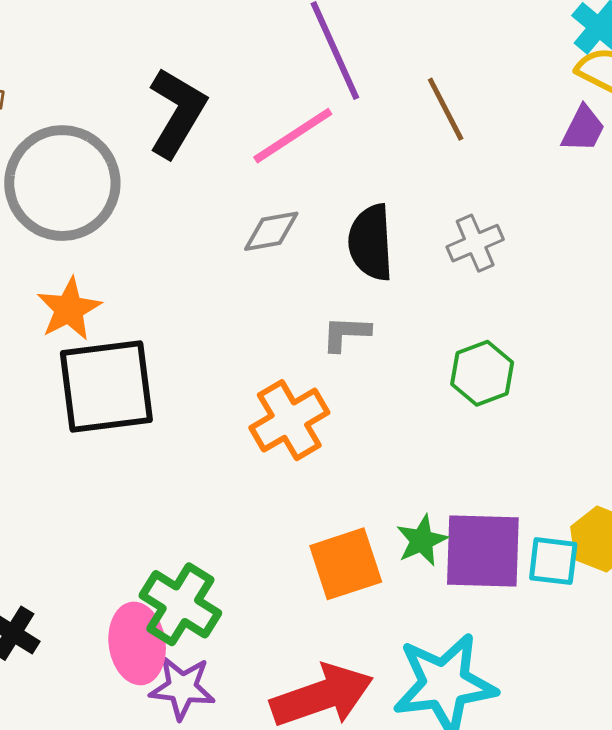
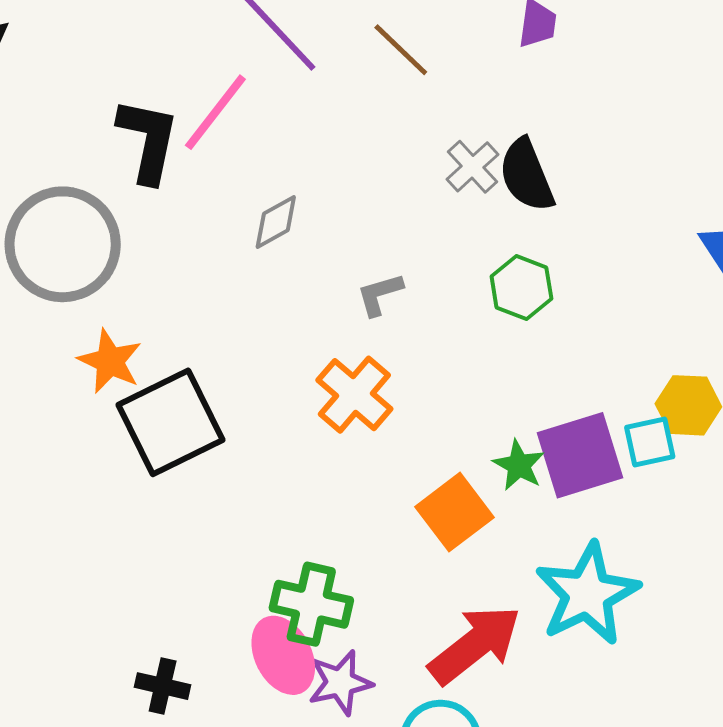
pink line: (293, 136) -> (215, 112), moved
black semicircle: (371, 242) -> (527, 175), moved

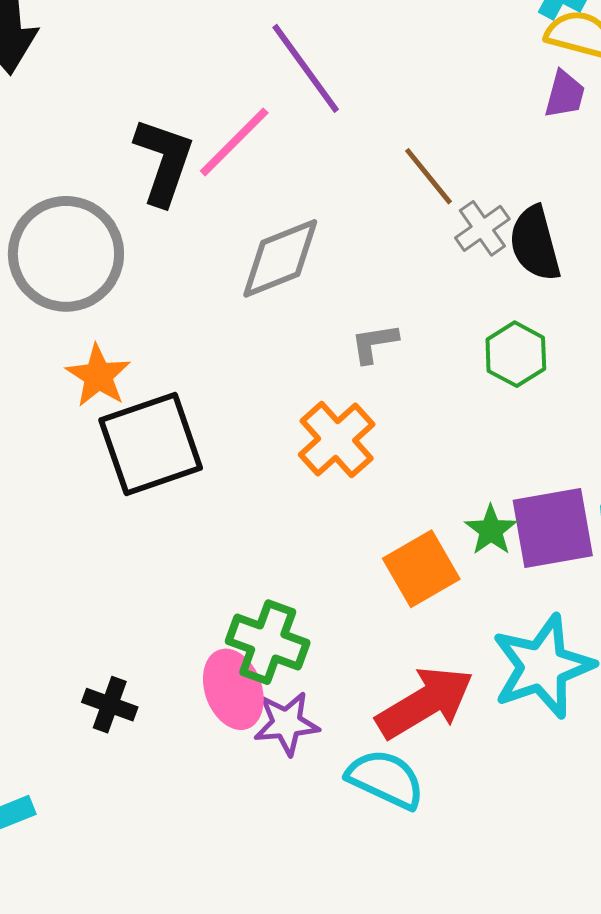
brown line: (401, 50) -> (428, 176), moved
gray diamond: (276, 222) -> (280, 258), size x1.6

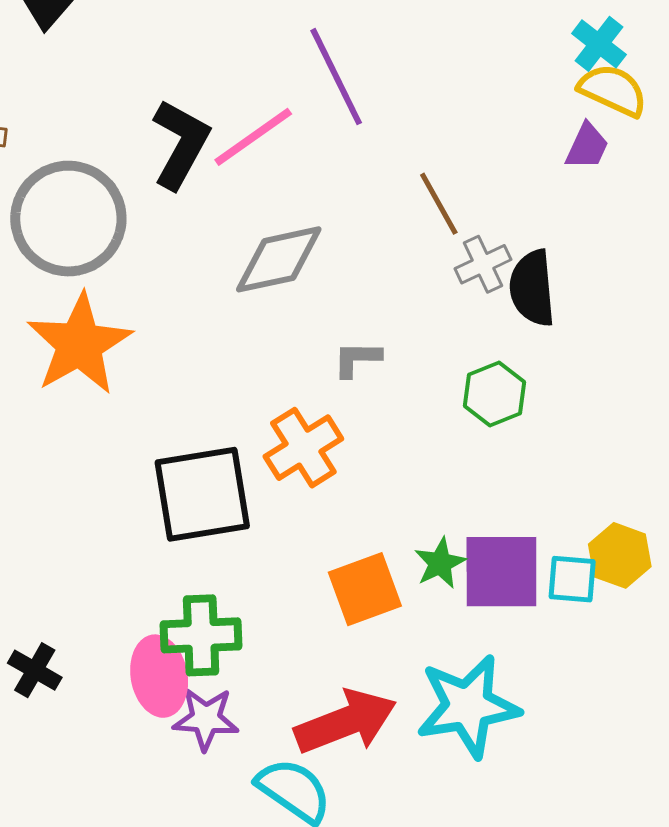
orange star: (98, 376) -> (79, 344), size x1.6
black square: (151, 444) -> (202, 494), moved
green cross: (268, 642) -> (201, 635), turned -32

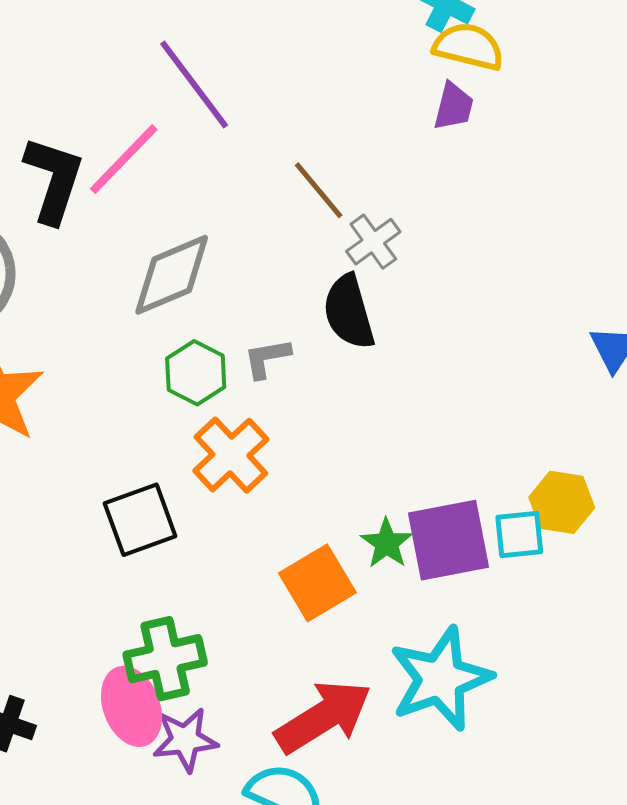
black semicircle: (532, 288) -> (349, 312), moved
green hexagon: (495, 394) -> (196, 373), moved
black square: (202, 494) -> (140, 520), size x0.7

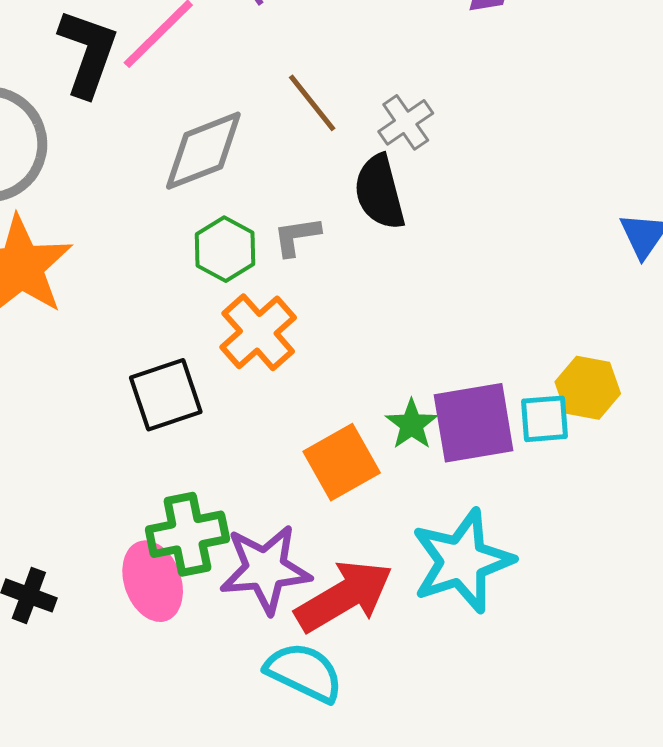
brown line: (319, 190) -> (312, 103), moved
purple star: (185, 740) -> (265, 569), moved, size x1.4

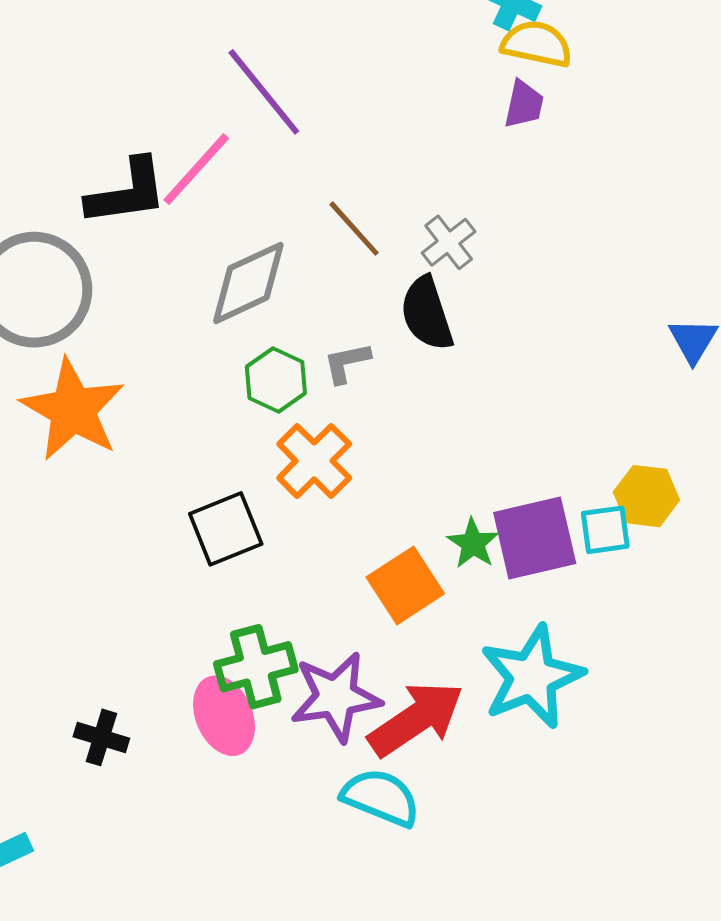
black L-shape: (88, 53) -> (127, 192), turned 66

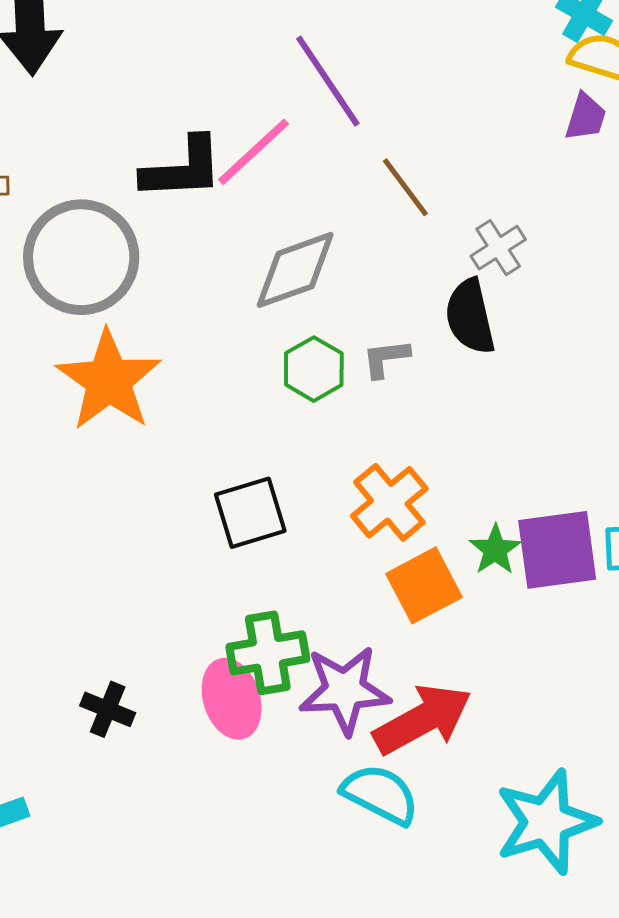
brown line: (354, 229) -> (405, 187), moved
orange cross: (314, 461) -> (389, 502), moved
cyan star: (532, 677) -> (546, 822), moved

